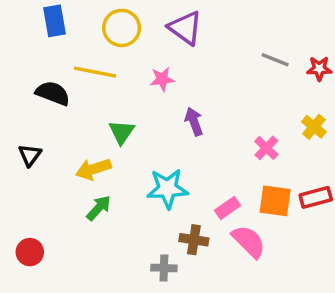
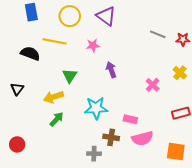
orange square: (275, 201) -> (176, 152), moved
pink rectangle: (227, 208) -> (130, 119), turned 48
pink semicircle: (249, 241) -> (142, 138), turned 120

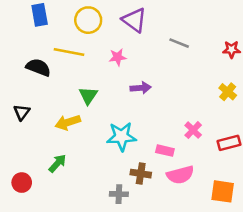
gray line: (158, 34) -> (179, 43), moved
purple arrow: (111, 70) -> (141, 88), turned 105
pink cross: (153, 85) -> (193, 130), moved
green arrow: (57, 119) -> (58, 163), moved

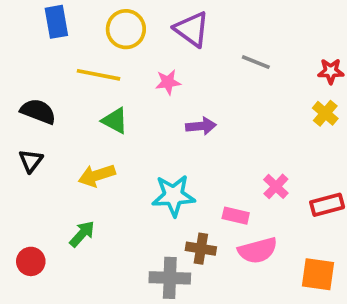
black semicircle: (38, 67) -> (38, 111), moved
yellow cross: (228, 92) -> (325, 113), moved
green triangle: (88, 96) -> (115, 121), moved, turned -36
gray cross: (119, 194) -> (170, 278), size x1.5

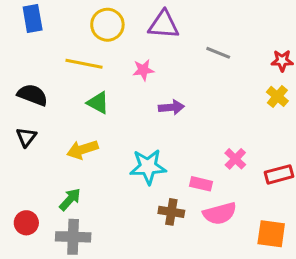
blue rectangle: (56, 22) -> (33, 18), moved
purple triangle: (192, 29) -> (164, 25), turned -32
gray cross: (170, 278) -> (73, 237), moved

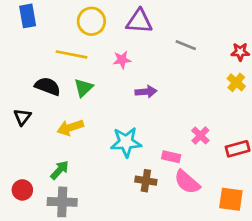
black semicircle: (33, 95) -> (48, 86), moved
green triangle: (98, 103) -> (83, 88), turned 48
pink semicircle: (220, 213) -> (187, 182), turned 56

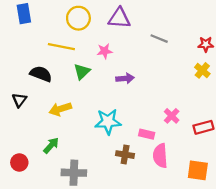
green triangle: (83, 88) -> (82, 72), moved
pink semicircle: (187, 182) -> (160, 156), turned 45
gray cross: (62, 202) -> (74, 173), moved

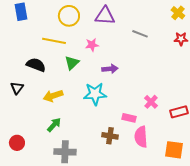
yellow cross: (202, 70) -> (178, 13), moved
cyan star: (108, 122) -> (95, 94), moved
green arrow: (51, 145) -> (54, 125), moved

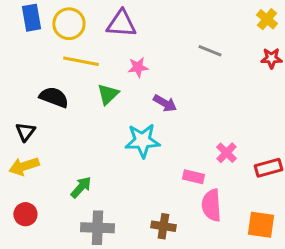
yellow circle: (69, 16) -> (69, 24), moved
purple triangle: (105, 16) -> (121, 24), moved
purple arrow: (110, 69) -> (165, 103), turned 35
yellow arrow: (53, 96) -> (24, 166), moved
brown cross: (110, 136) -> (163, 226), moved

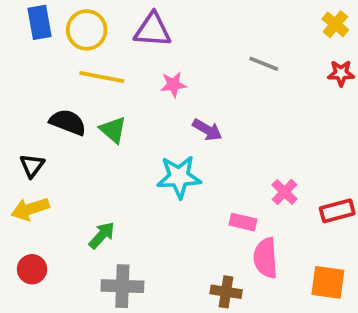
green triangle: (108, 94) -> (113, 130), moved, turned -35
brown cross: (163, 226) -> (226, 292), moved

